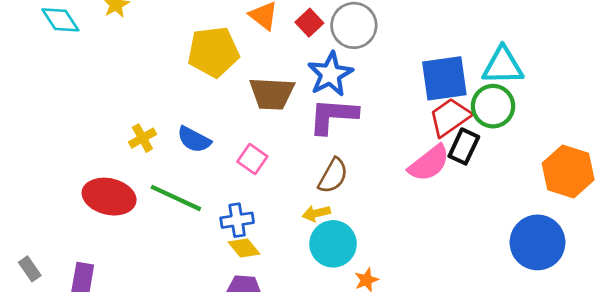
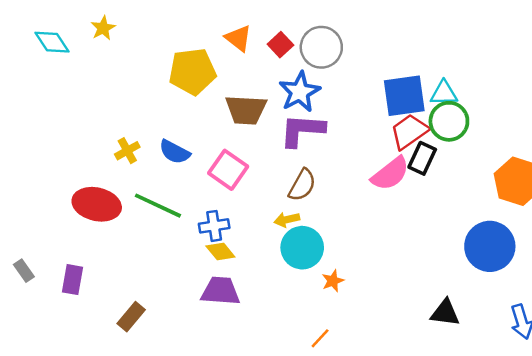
cyan triangle: (503, 66) -> (444, 93), moved, size x0.7
pink square: (252, 159) -> (228, 170), size x1.4

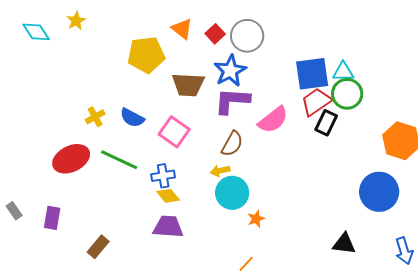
pink semicircle: (390, 174) -> (273, 120), moved
red ellipse: (97, 204) -> (71, 159), turned -39

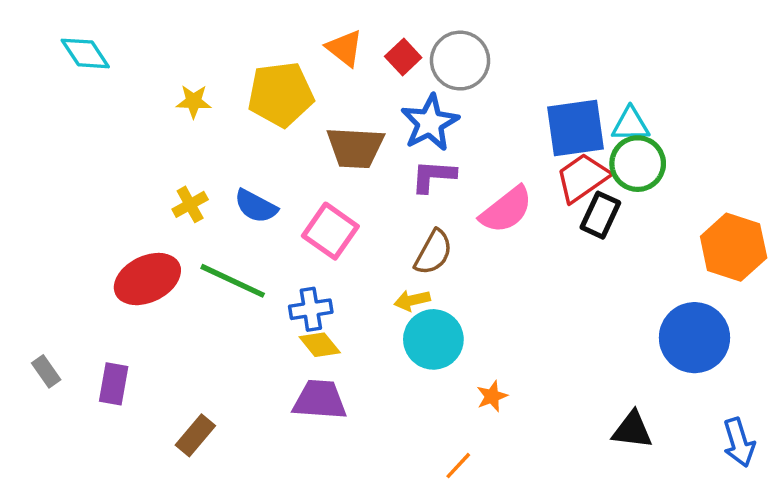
yellow star: (76, 21) -> (194, 101), moved, turned 30
purple L-shape: (232, 101) -> (433, 176), size x0.7
orange star: (256, 219) -> (492, 396), moved

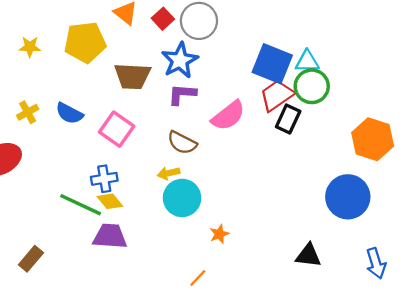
blue square: (575, 128) -> (272, 64), turned 30
brown semicircle: (433, 252) -> (182, 143), turned 88
green line: (233, 281) -> (81, 205), moved

